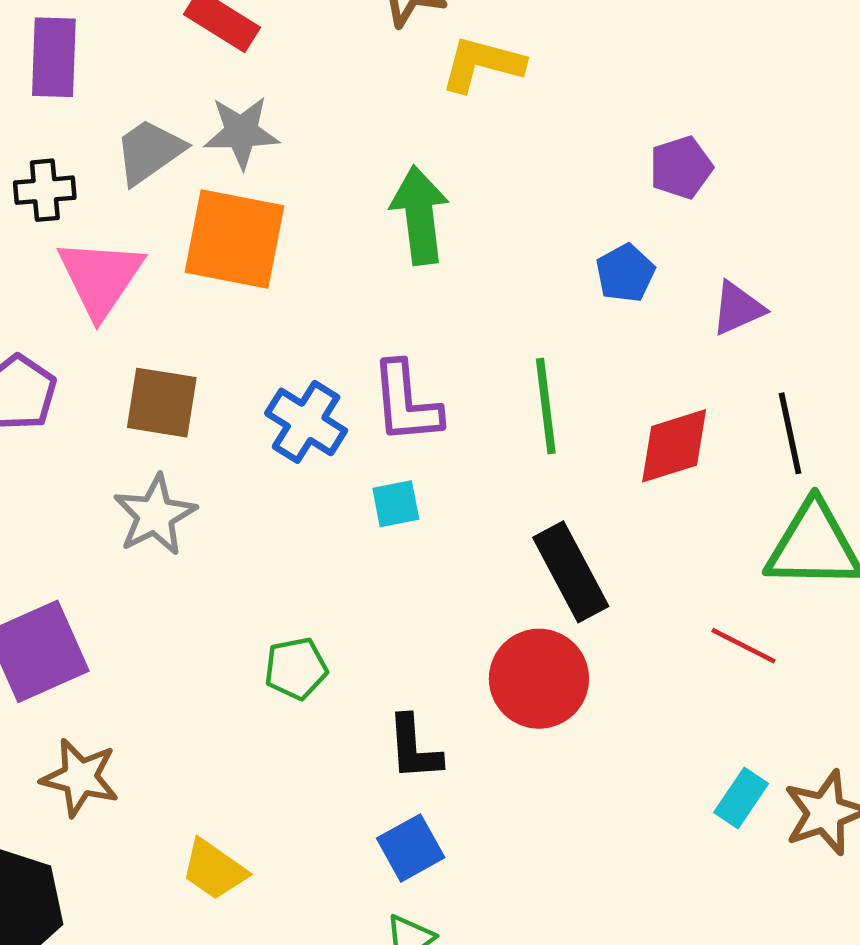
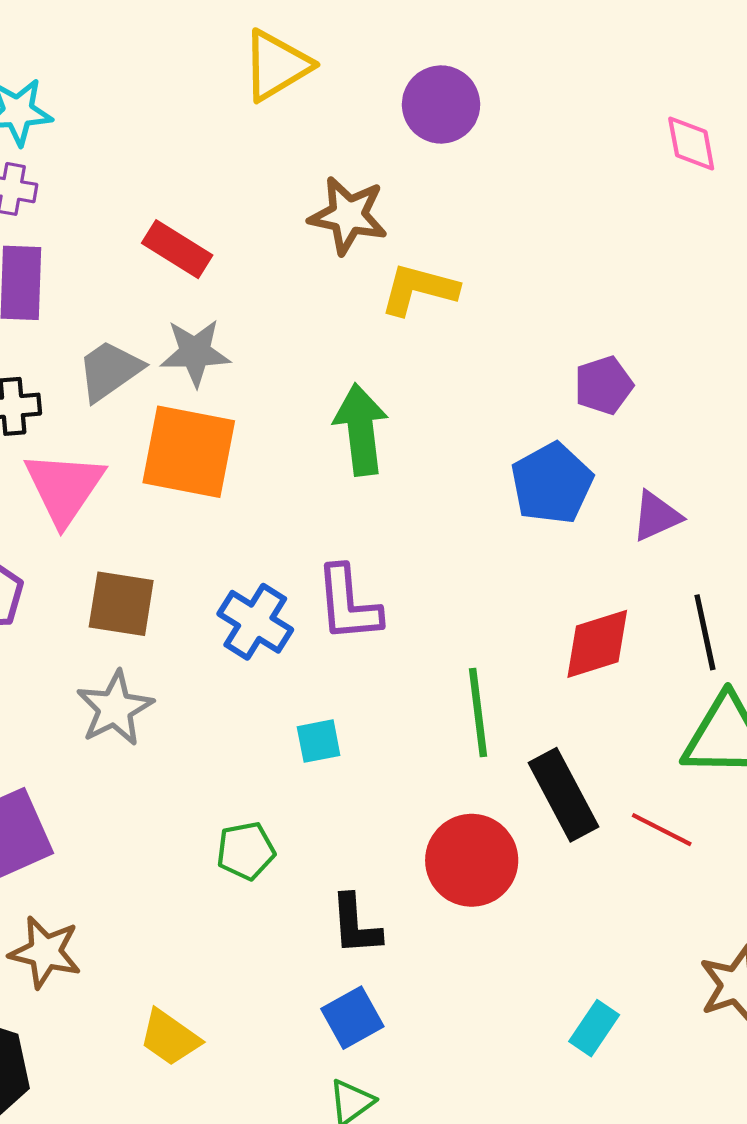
blue pentagon: (625, 273) -> (552, 483), size x1.5
green line: (546, 406) -> (478, 713), moved
cyan square: (396, 504) -> (319, 741), moved
black rectangle: (571, 572) -> (563, 795), moved
cyan rectangle: (741, 798) -> (594, 1028), moved

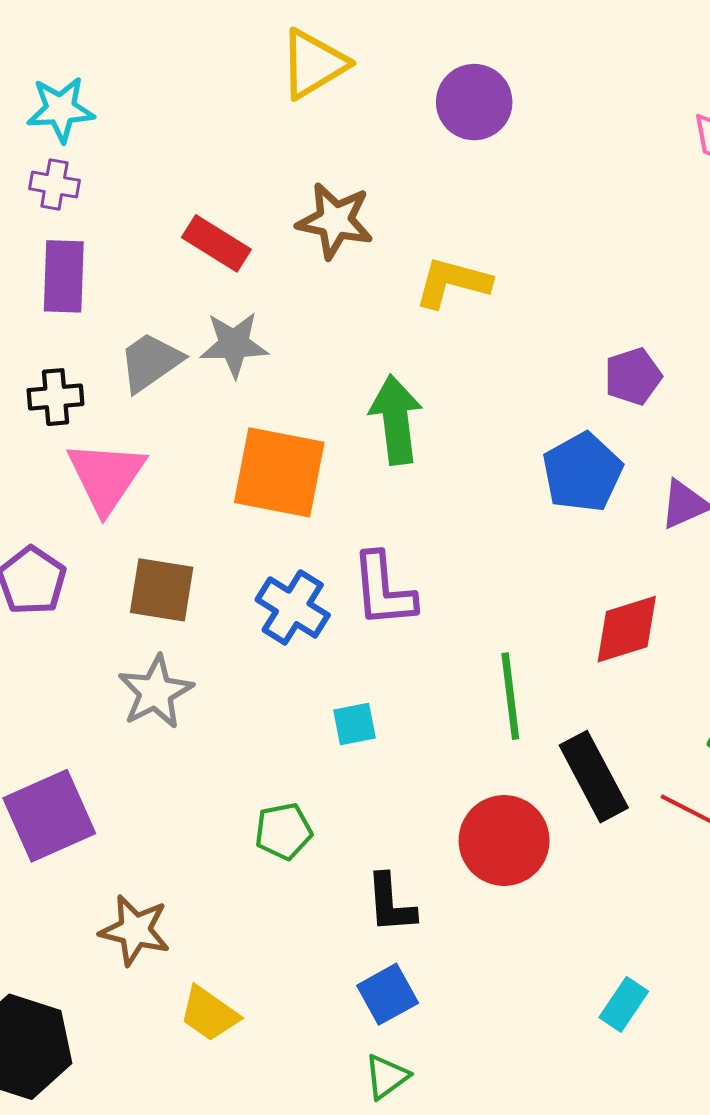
brown star: (348, 215) -> (335, 221), moved
orange square: (189, 452) -> (279, 472), moved
brown star: (45, 952) -> (135, 930), moved

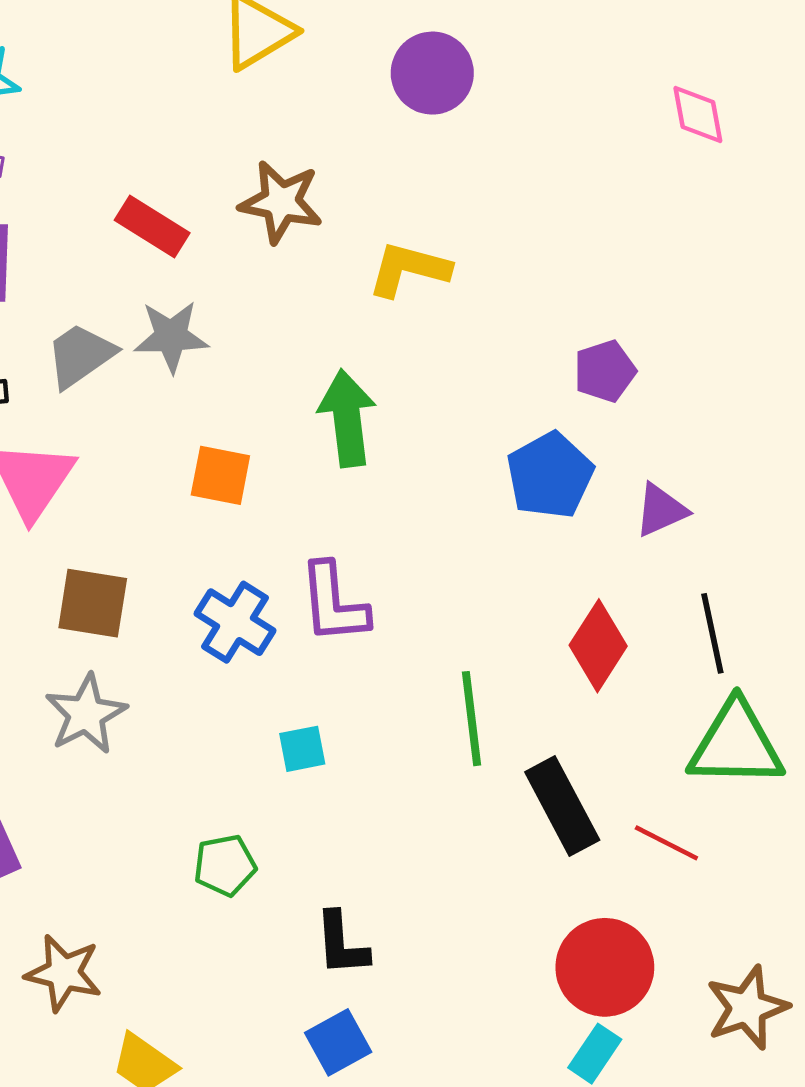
orange square: (279, 472) -> (220, 475), size x0.6
red diamond: (627, 629) -> (598, 646), turned -40
red circle: (504, 841) -> (605, 967), moved

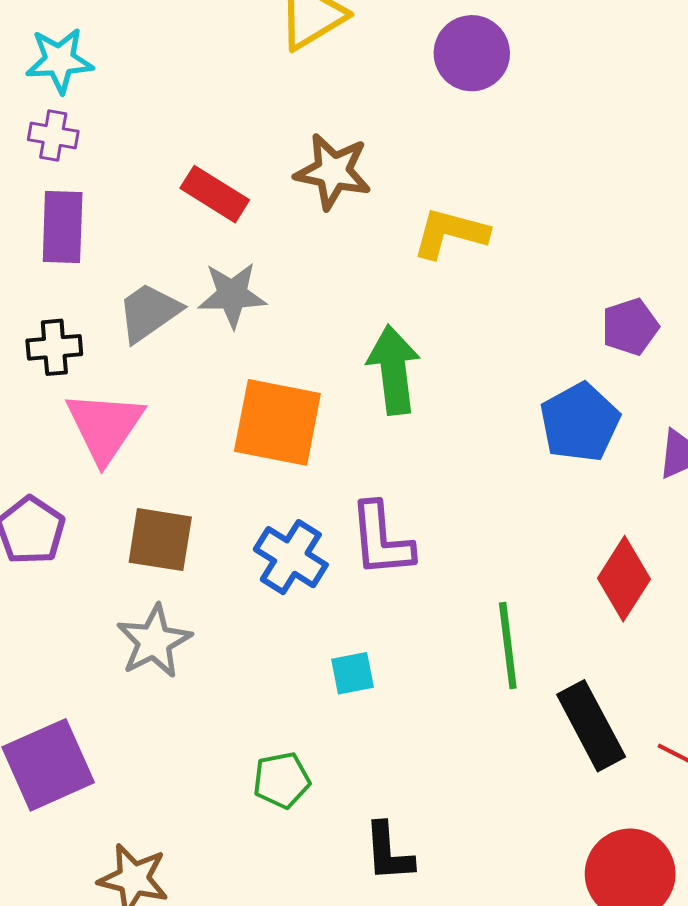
orange square: (220, 475) -> (277, 422), size x1.6

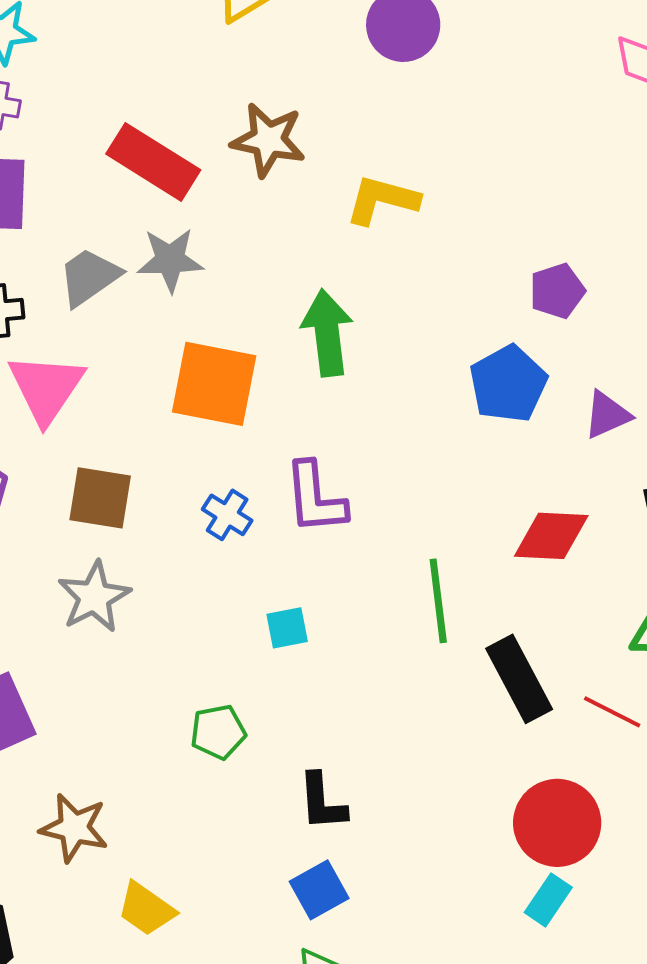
red rectangle: (215, 194) -> (153, 162), size x1.4
blue cross: (291, 557) -> (227, 515), size x0.7
red diamond: (624, 579) -> (551, 536), turned 60

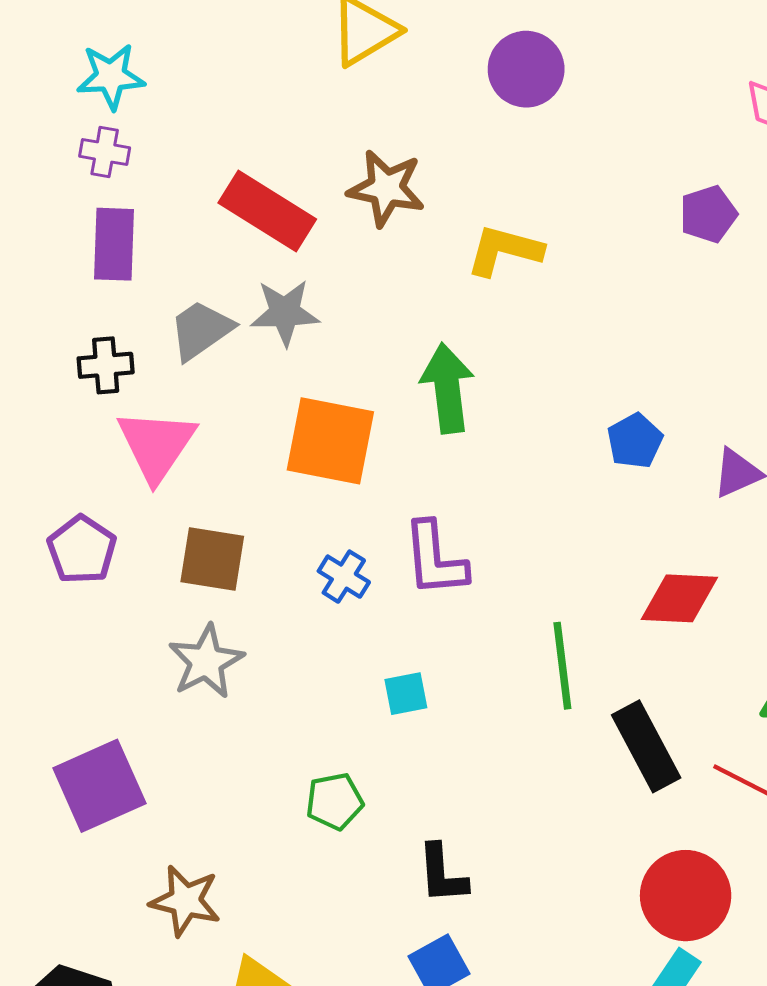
purple pentagon: (557, 291) -> (708, 214), moved
blue pentagon: (508, 384) -> (635, 441), size x0.7

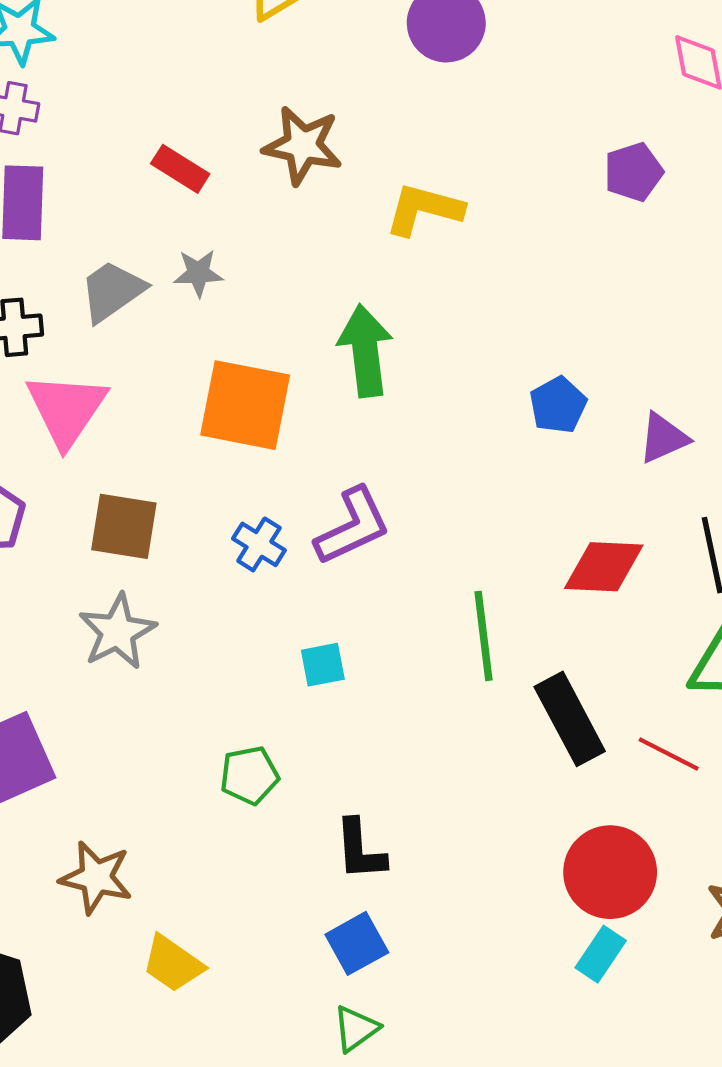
red rectangle: (267, 211) -> (180, 169), size x0.6
gray star: (285, 313) -> (198, 273), size x0.7
purple L-shape: (435, 559) -> (353, 526), turned -110

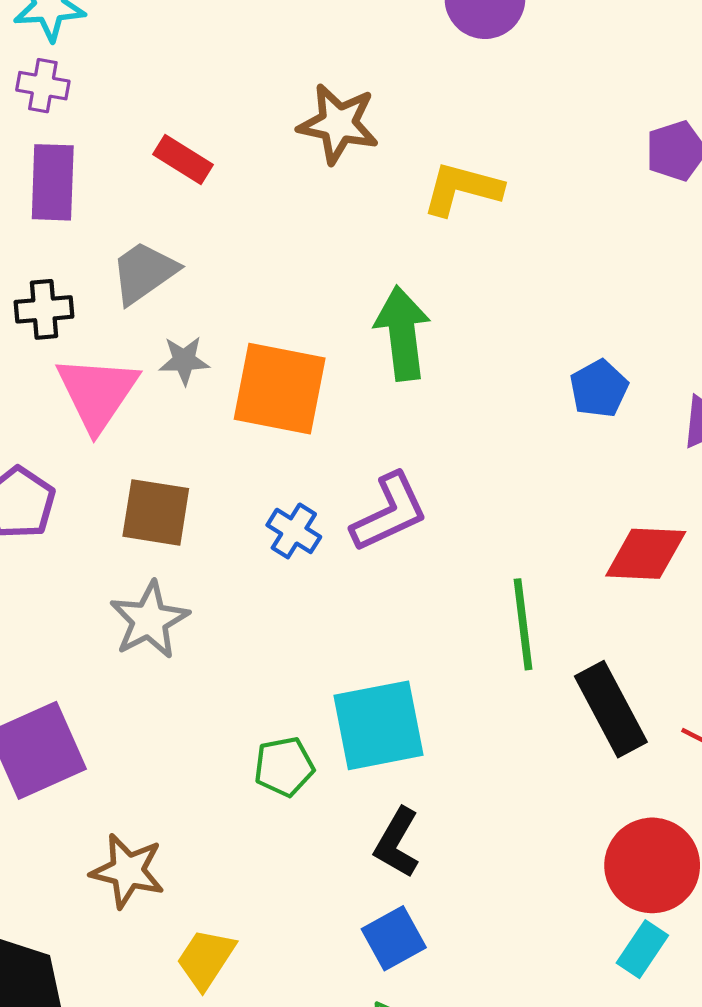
red rectangle: (180, 169) -> (183, 159), moved
gray star: (198, 273) -> (184, 360), moved
cyan square: (323, 665) -> (378, 725), moved, size x2.0
black L-shape: (360, 850) -> (397, 843), turned 34
yellow trapezoid: (173, 964) -> (206, 959), turned 88

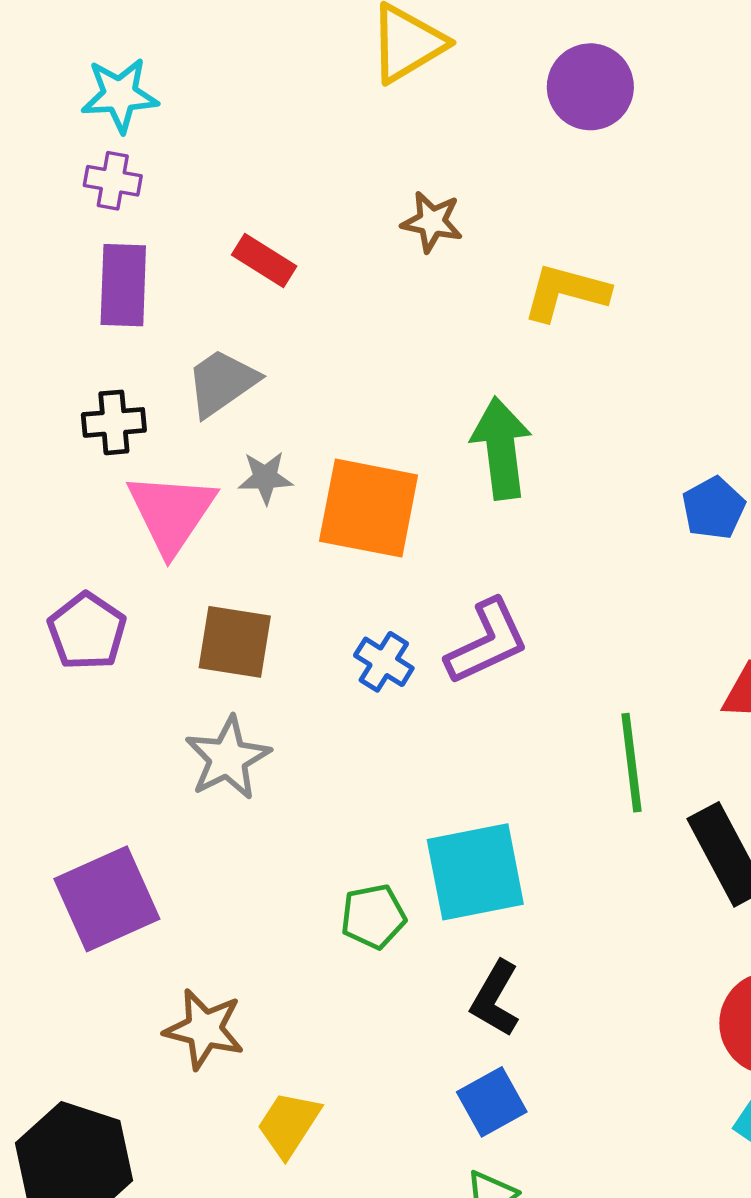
brown star: (338, 124) -> (432, 222), size x0.7

